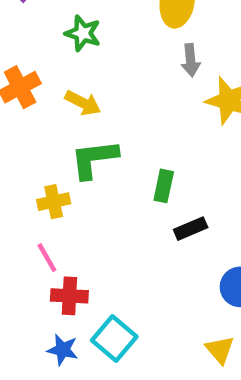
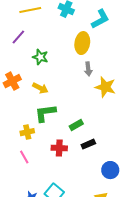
green rectangle: (164, 186) -> (76, 125), turned 48
red cross: (69, 296) -> (59, 148), moved

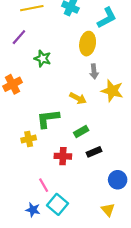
yellow arrow: (40, 88) -> (78, 98), moved
pink line: (24, 157) -> (44, 185), moved

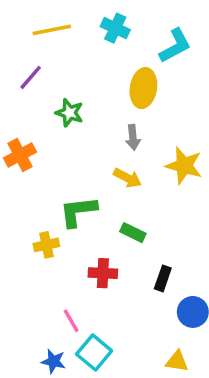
gray arrow: (94, 71) -> (133, 137), moved
green rectangle: (81, 131) -> (133, 233), turned 56
black rectangle: (94, 152) -> (163, 278), moved, turned -48
yellow triangle: (108, 210) -> (177, 361), turned -40

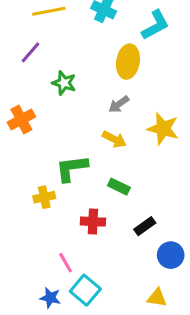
gray arrow: (133, 137) -> (119, 104), turned 60
black rectangle: (163, 278) -> (145, 226), turned 35

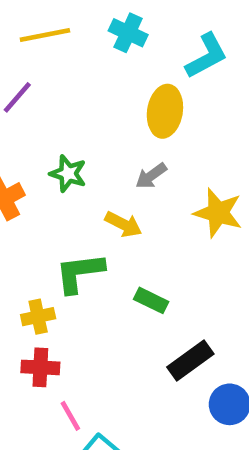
green star: (64, 83) -> (68, 174), moved
yellow arrow: (114, 139) -> (123, 224), moved
red cross: (93, 222) -> (40, 367), moved
black rectangle: (145, 226) -> (190, 360), size x1.4

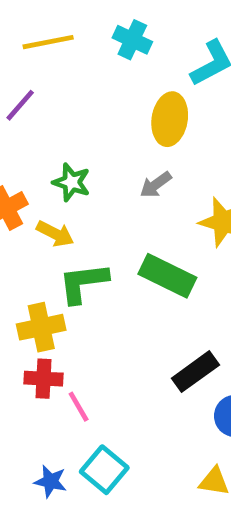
yellow arrow: (123, 224) -> (55, 234), moved
green rectangle: (151, 300) -> (167, 276), moved, size x1.6
yellow cross: (38, 317) -> (41, 327), size x1.4
pink line: (70, 416) -> (79, 407), moved

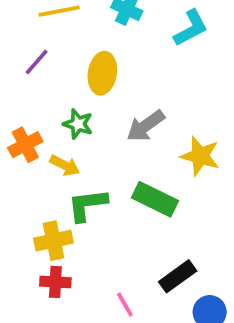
yellow ellipse: (170, 119) -> (102, 73), moved
gray arrow: (156, 185) -> (146, 126), size x1.5
pink line: (79, 407) -> (125, 305), moved

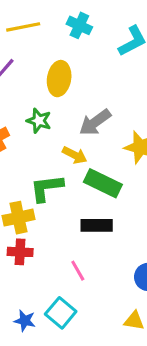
yellow arrow: (65, 165) -> (75, 155), moved
black rectangle: (178, 276) -> (97, 225), moved, turned 36

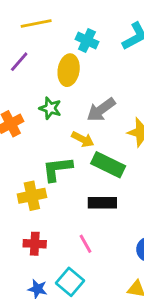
cyan cross: (79, 25) -> (87, 40), moved
red cross: (20, 252) -> (35, 244), moved

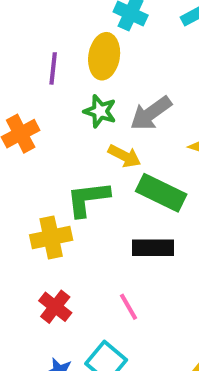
purple line: (19, 62) -> (53, 68), moved, turned -35
green star: (50, 108) -> (100, 111), moved
red cross: (35, 244) -> (55, 307), turned 35

